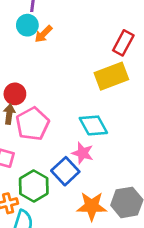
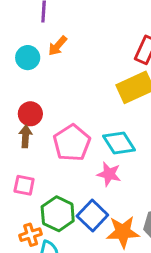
cyan circle: (27, 25) -> (28, 58), moved
pink pentagon: (32, 124) -> (72, 143), moved
blue square: (65, 171) -> (92, 216), moved

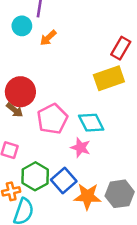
cyan circle: (28, 58) -> (22, 26), moved
red circle: (30, 114) -> (20, 92), size x1.5
brown arrow: (25, 136) -> (15, 110), turned 120

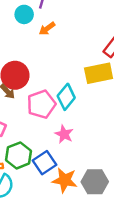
cyan diamond: (91, 123) -> (66, 97), moved, turned 60

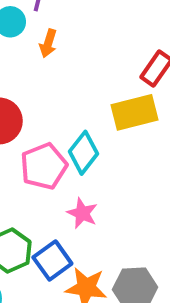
orange arrow: (47, 29) -> (48, 43), turned -35

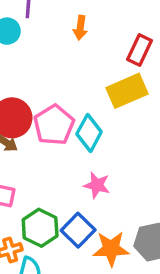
orange arrow: (48, 43) -> (80, 28), moved
pink pentagon: (44, 166) -> (54, 125), moved

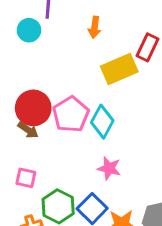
yellow rectangle: (127, 91) -> (119, 69), moved

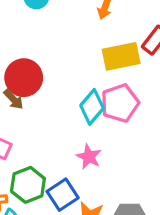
pink pentagon: (71, 114) -> (120, 103), moved

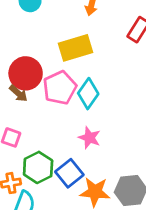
yellow rectangle: (121, 56) -> (76, 48), moved
pink pentagon: (120, 103) -> (60, 88), moved

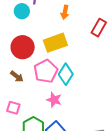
red circle: (26, 73) -> (23, 47), moved
pink star: (89, 138) -> (54, 100), moved

